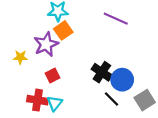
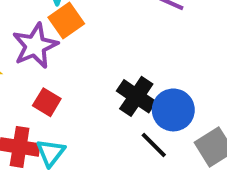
red square: (53, 75) -> (47, 102), turned -32

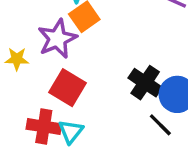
red square: (47, 102) -> (67, 88), size x1.5

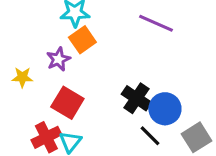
purple star: (57, 39) -> (58, 59), size x0.7
red cross: (44, 127) -> (46, 137), turned -36

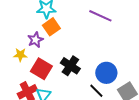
yellow star: (22, 77) -> (20, 55), moved
black cross: (136, 98) -> (70, 66), moved

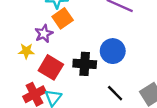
black cross: (70, 66) -> (85, 64), turned -30
blue circle: (106, 73) -> (113, 51), moved

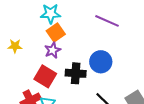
purple star: (44, 34) -> (53, 50), moved
yellow star: (26, 51) -> (15, 46), moved

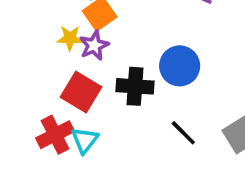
yellow star: (15, 46) -> (70, 38), moved

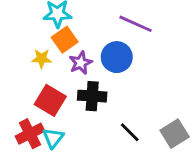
purple star: (94, 45) -> (81, 63), moved
blue circle: (180, 66) -> (117, 57), moved

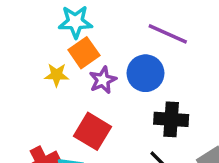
black cross: (92, 96) -> (171, 119), moved
red square: (50, 100) -> (92, 131), moved

